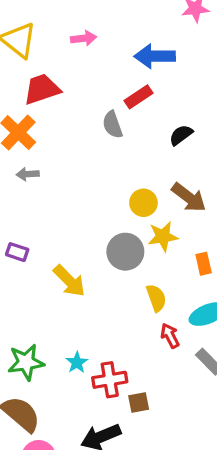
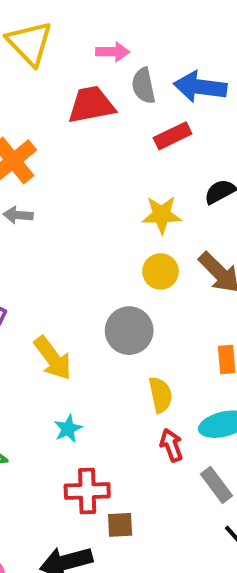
red trapezoid: (42, 89) -> (91, 105), moved
gray semicircle: (113, 125) -> (143, 86), moved
yellow star: (163, 236) -> (162, 215), moved
cyan star: (77, 362) -> (68, 429), moved

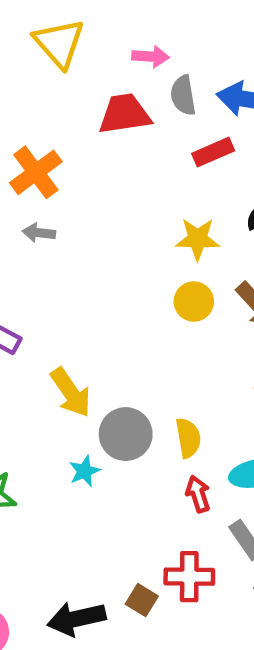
gray circle: (129, 331) -> (126, 434), moved
red cross: (87, 491) -> (189, 577), moved
brown square: (120, 525) -> (142, 600), moved, turned 32

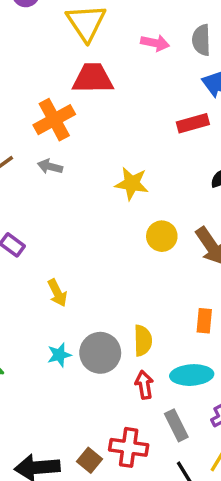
gray semicircle: (183, 95) -> (201, 40), moved
red trapezoid: (125, 114) -> (93, 78), moved
yellow star: (198, 239) -> (132, 184), moved
yellow arrow: (71, 392) -> (57, 293), size x0.7
gray circle: (126, 434) -> (100, 353), moved

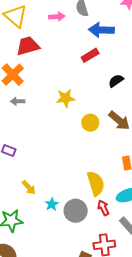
yellow arrow: (57, 293) -> (29, 188), moved
yellow semicircle: (143, 340) -> (96, 183), size x1.4
gray circle: (100, 353) -> (76, 211), moved

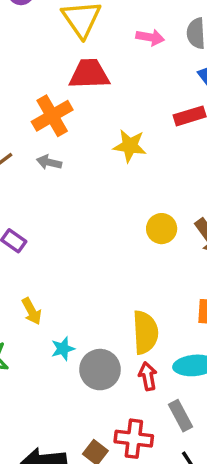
yellow star: (66, 98) -> (130, 146), moved

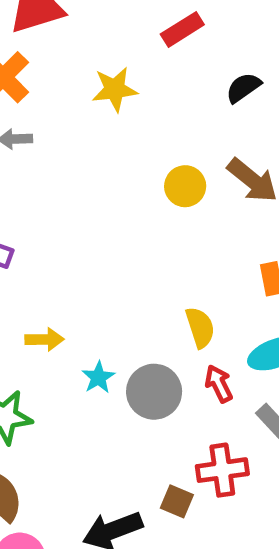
yellow arrow: (32, 311) -> (44, 339), turned -48
yellow semicircle: (145, 332) -> (200, 327), size x0.7

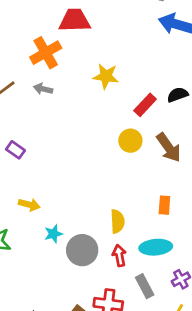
red rectangle: (182, 29) -> (145, 105), moved, turned -30

